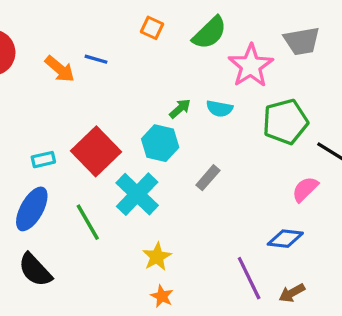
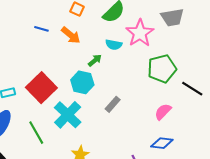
orange arrow: (60, 69) -> (71, 35), moved
cyan semicircle: (219, 109) -> (114, 45), moved
pink semicircle: (305, 189) -> (163, 112), moved

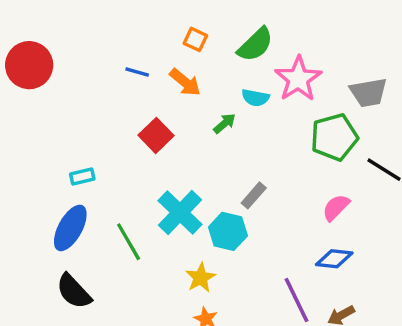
gray trapezoid: (172, 17) -> (369, 93), moved
cyan hexagon: (82, 82) -> (228, 231), moved
red square: (41, 88) -> (156, 135), moved, size x0.7

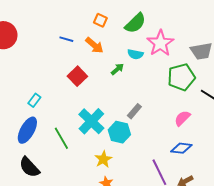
cyan rectangle: (82, 177) -> (34, 100), turned -40

